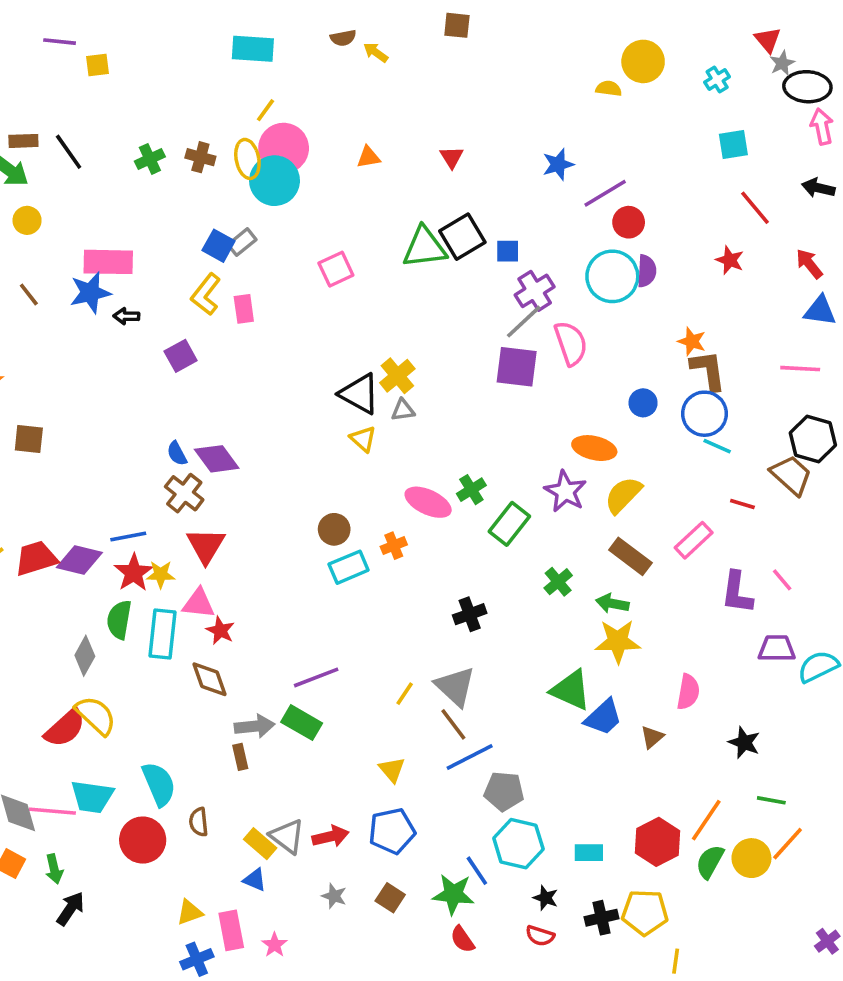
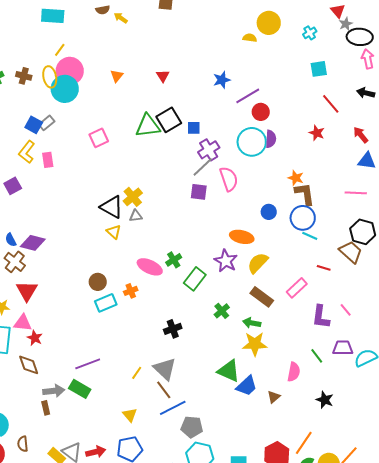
orange triangle: (368, 157) -> (117, 76), turned -40
purple square: (517, 367) -> (199, 192), size x0.7
purple diamond: (217, 459) -> (33, 243), turned -40
green line: (771, 800) -> (317, 356), moved, turned 42

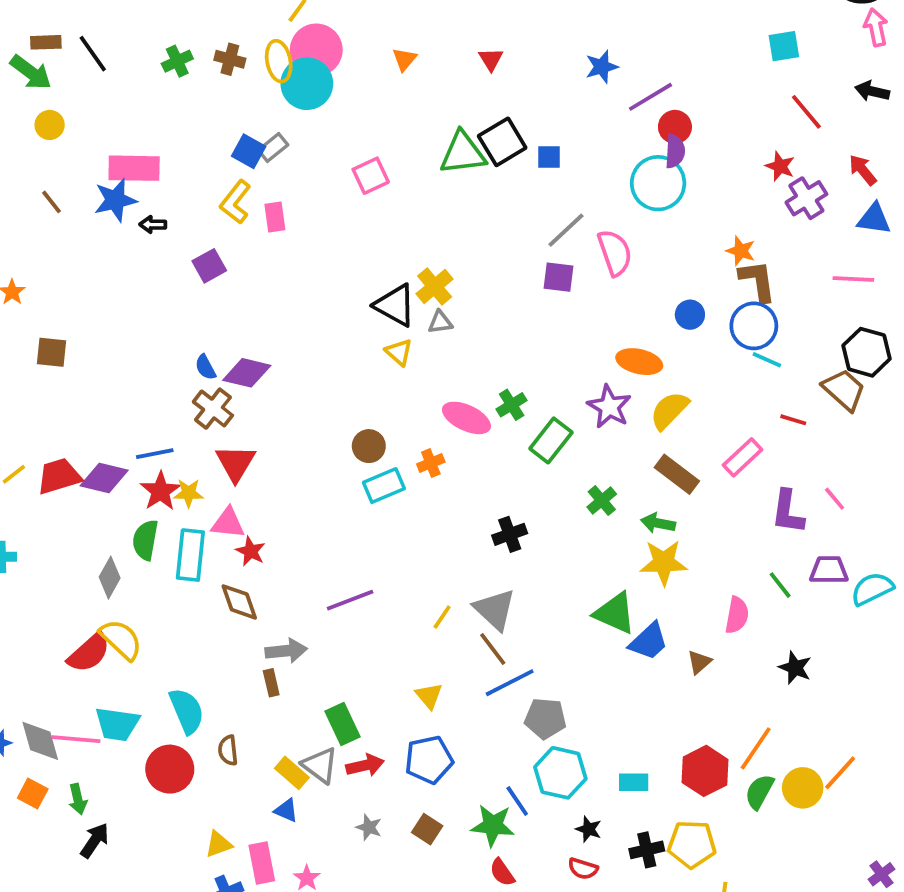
purple semicircle: (271, 139) -> (675, 151), moved
purple cross: (209, 150) -> (806, 198), moved
green rectangle: (80, 389) -> (343, 724), moved, turned 35

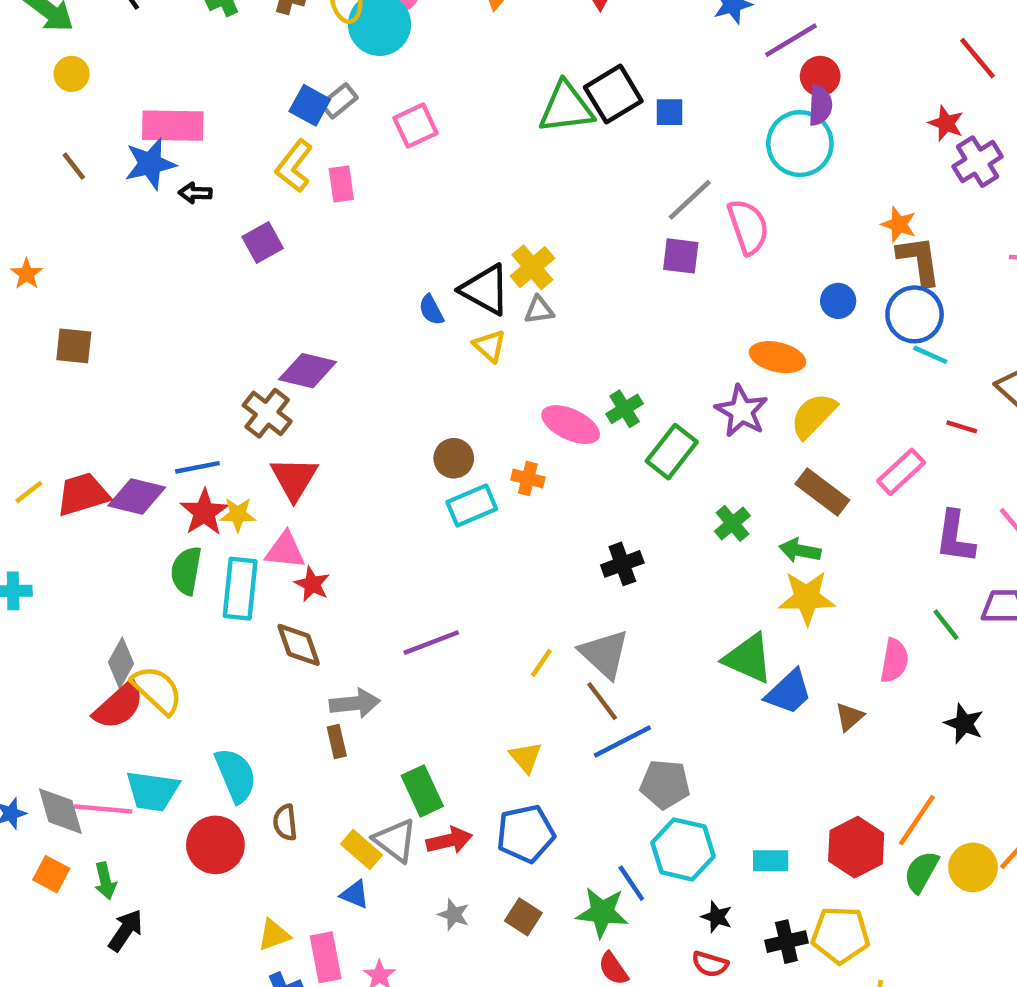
pink square: (371, 176) -> (416, 126), moved
blue semicircle: (205, 367) -> (431, 310), moved
orange cross: (431, 463) -> (528, 479), turned 36
gray diamond: (110, 578) -> (121, 663), moved

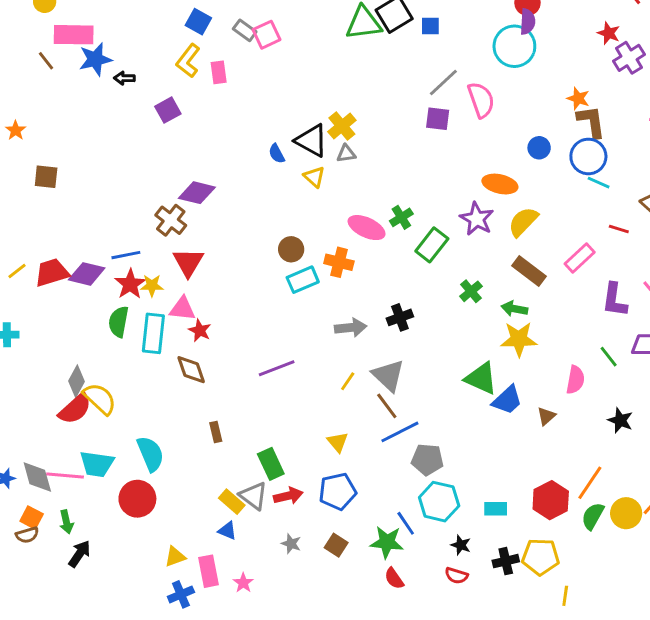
gray rectangle: (339, 101) -> (245, 30), moved, turned 75
pink rectangle: (173, 126) -> (74, 35), moved
orange cross: (528, 479) -> (339, 262), size x1.4
gray arrow: (355, 703) -> (351, 328), moved
brown semicircle: (285, 822) -> (27, 535), moved, turned -100

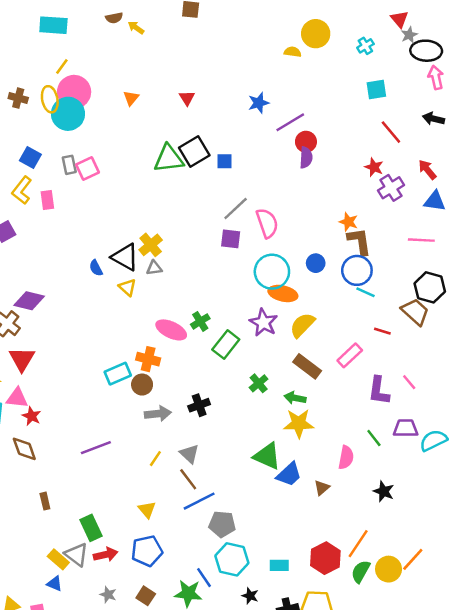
gray rectangle: (245, 30) -> (69, 165), turned 42
cyan circle: (514, 46) -> (272, 272), moved
brown circle: (291, 249) -> (142, 385), moved
gray triangle: (388, 375) -> (189, 454), size x0.7

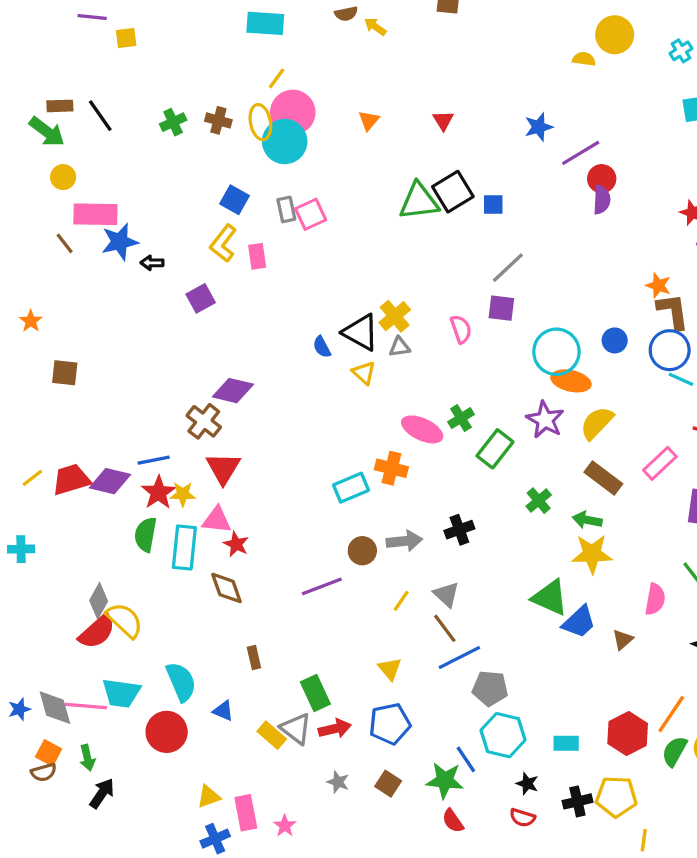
pink semicircle: (267, 223) -> (461, 329), moved, size x0.7
brown circle: (142, 385) -> (362, 551), moved
blue triangle: (55, 584) -> (223, 711), moved

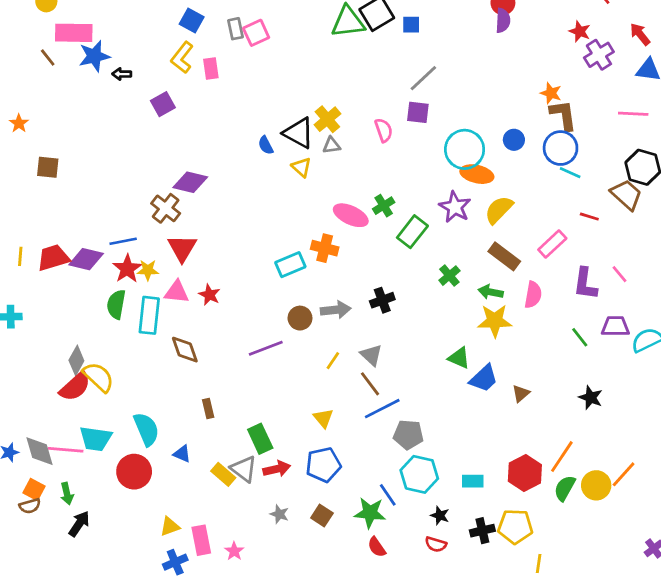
yellow line: (32, 478) -> (20, 256), turned -48
red star: (236, 544) -> (209, 295), moved
green triangle: (550, 598) -> (459, 358), size x0.7
pink semicircle: (655, 599) -> (533, 295), moved

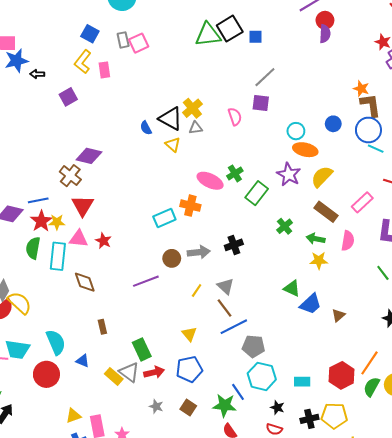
cyan circle: (465, 149) -> (296, 131), size x0.6
yellow star: (495, 321) -> (319, 260), size x0.7

